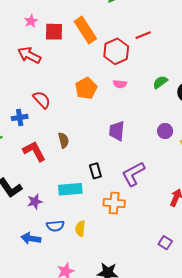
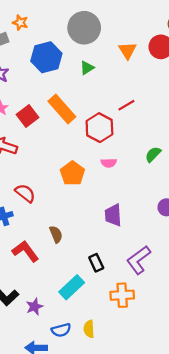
red square: (54, 32) -> (28, 116), turned -30
cyan rectangle: (70, 189) -> (72, 287), turned -30

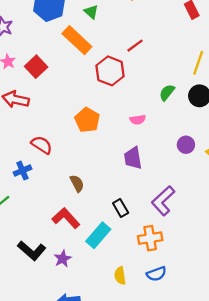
green triangle: (87, 68) -> (91, 12), turned -40
orange rectangle: (62, 109) -> (77, 40), moved
pink semicircle: (109, 163) -> (138, 120), moved
red L-shape: (25, 251) -> (66, 218), moved
blue semicircle: (61, 330) -> (156, 274), moved

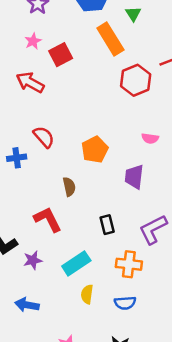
orange pentagon: (87, 120) -> (95, 150), moved
cyan rectangle: (98, 235) -> (76, 263), moved

